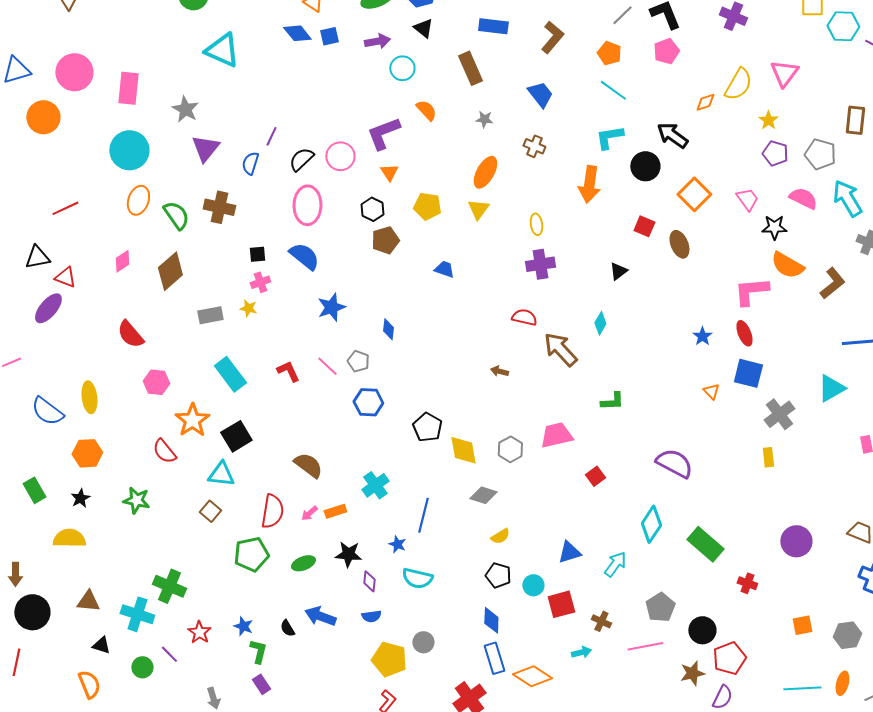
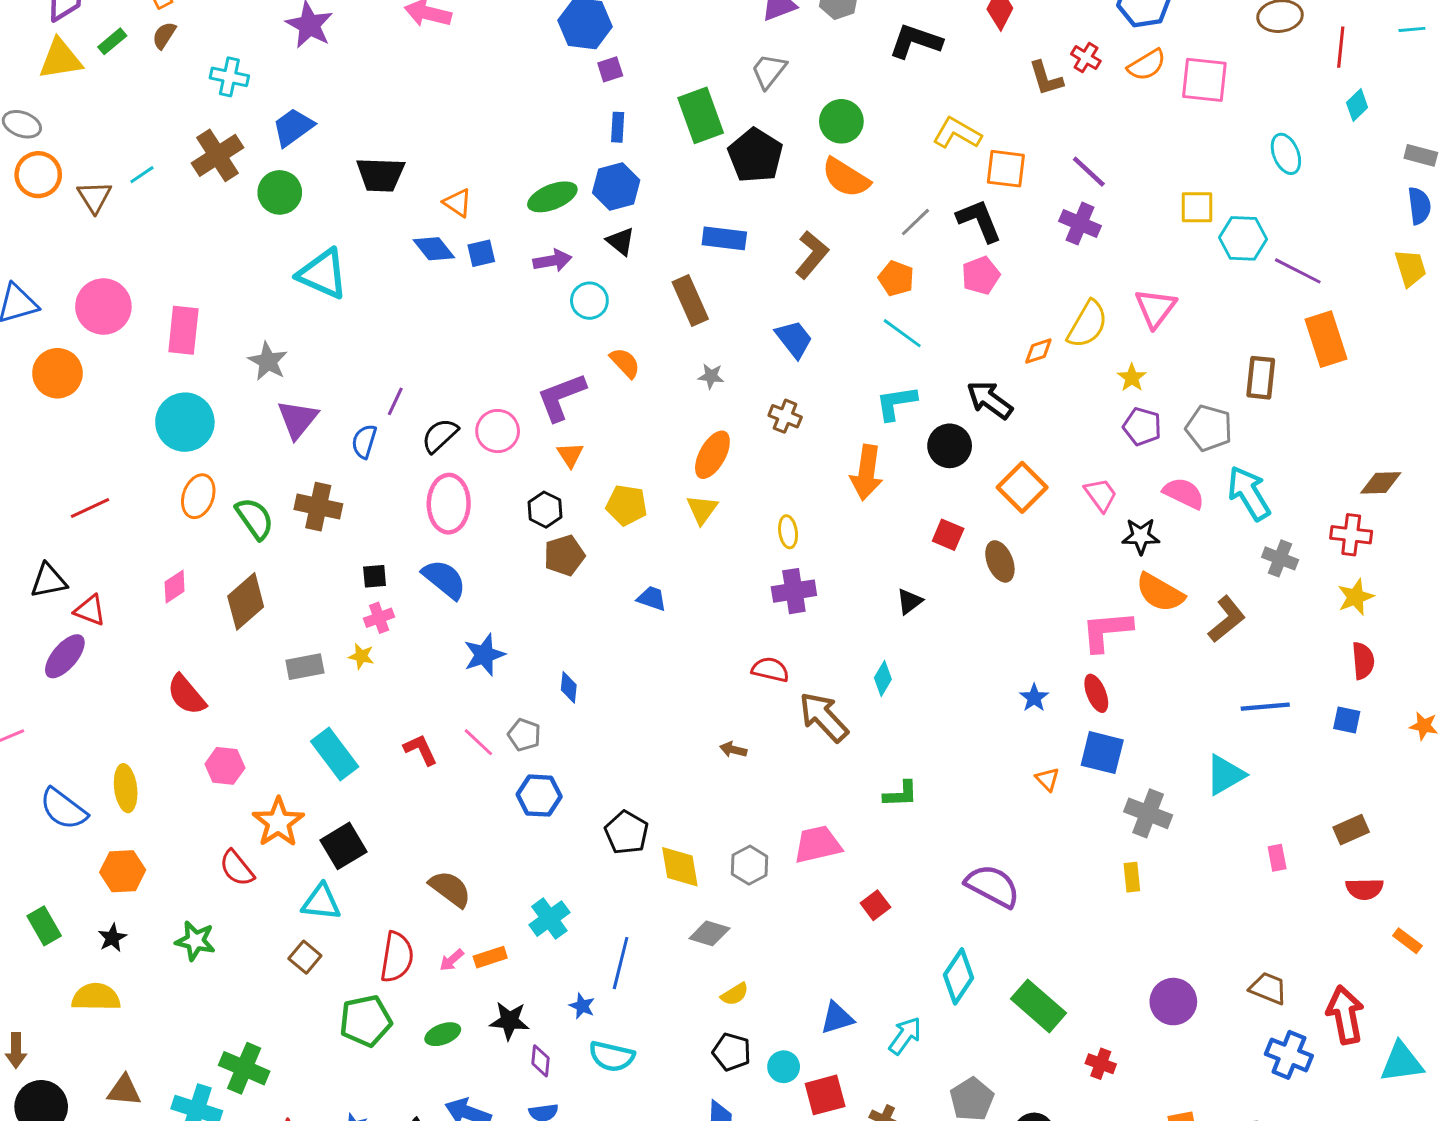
gray cross: (779, 414) -> (1148, 813), turned -32

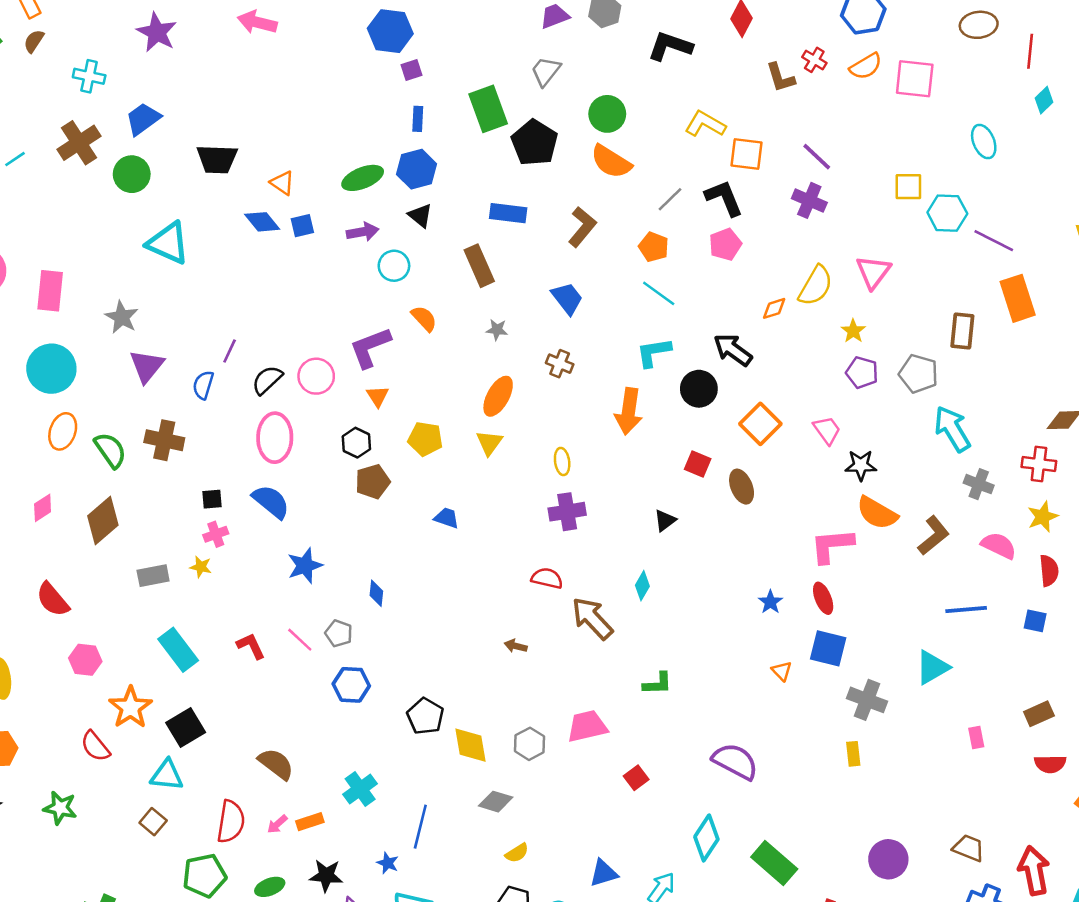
pink semicircle: (1184, 493) -> (999, 546), moved

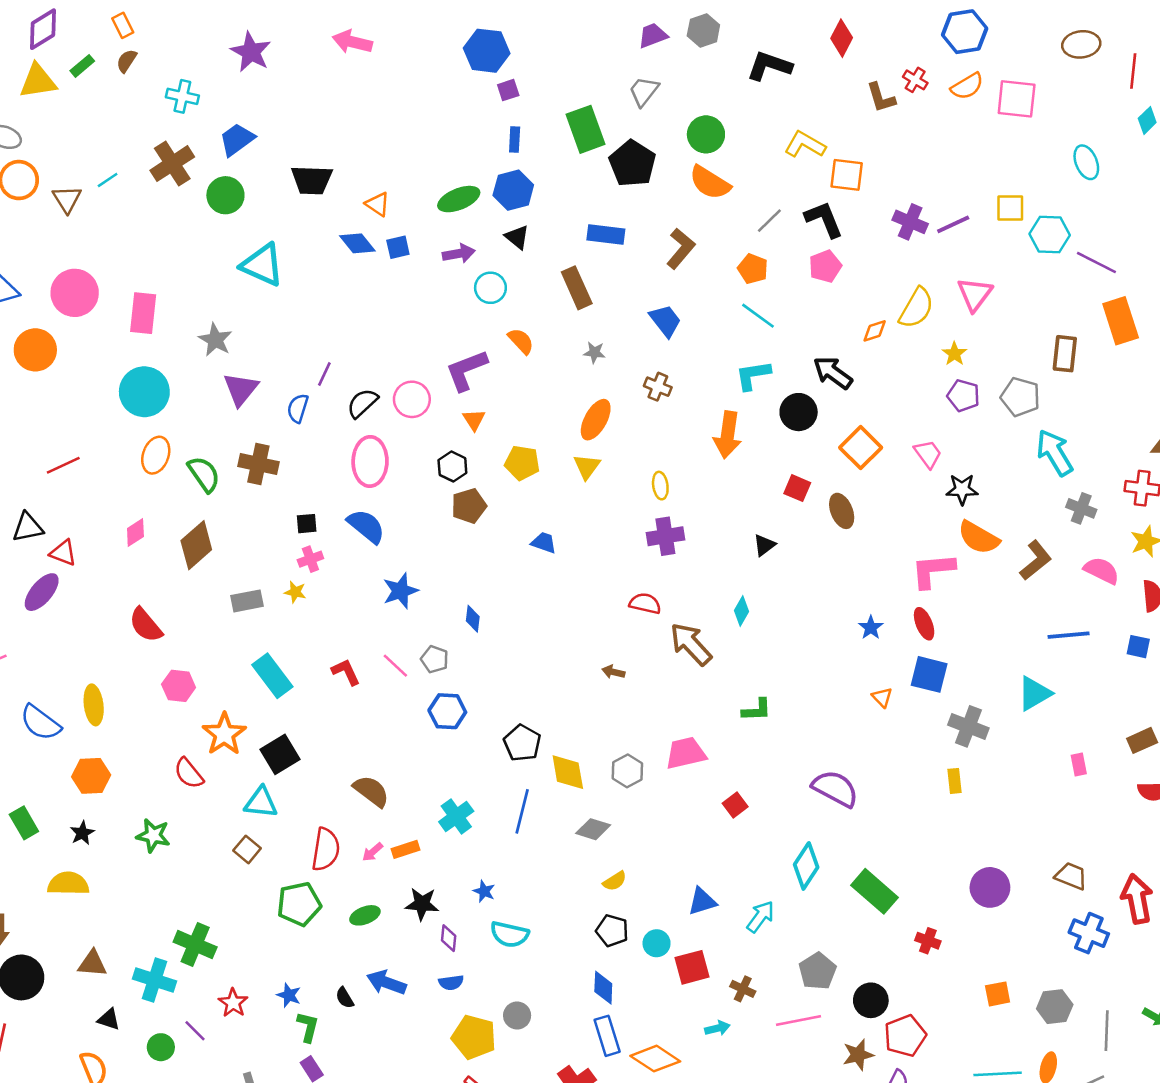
purple line: (817, 157) -> (953, 224), moved, turned -68
blue line: (420, 827) -> (522, 811), moved

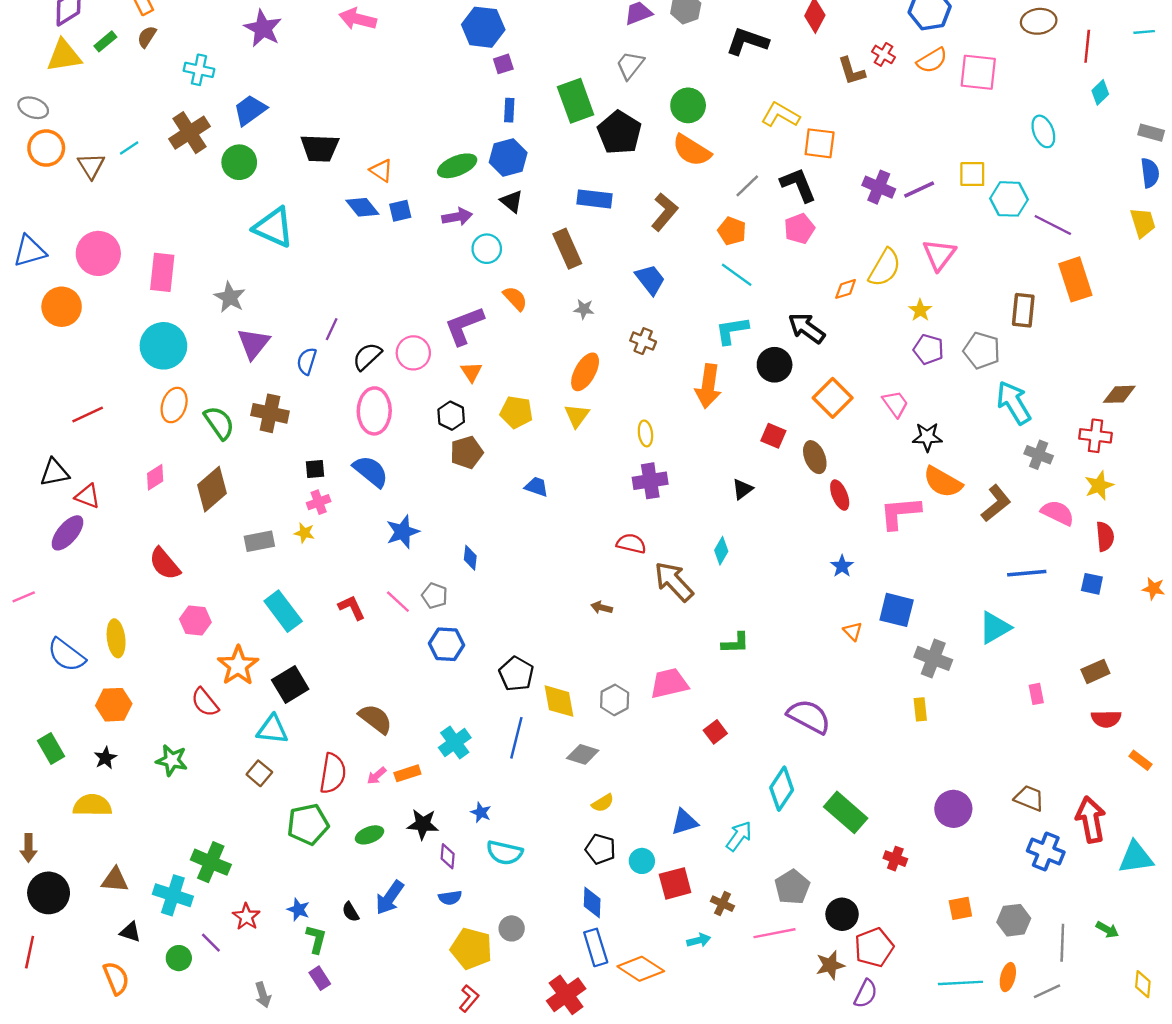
red ellipse: (924, 624) -> (840, 495), moved
blue arrow: (386, 983) -> (390, 898), turned -75

